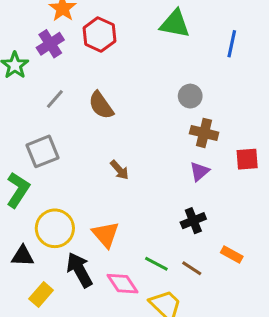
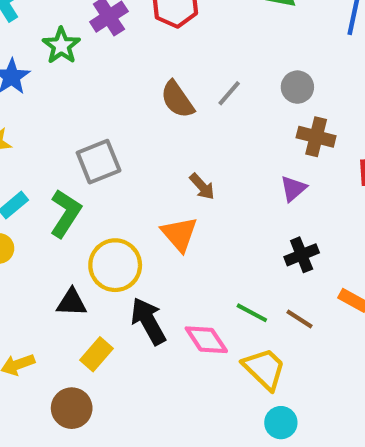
gray line: (55, 99) -> (229, 93), moved
purple triangle: (199, 171) -> (293, 189), moved
orange triangle: (106, 234) -> (179, 234), moved

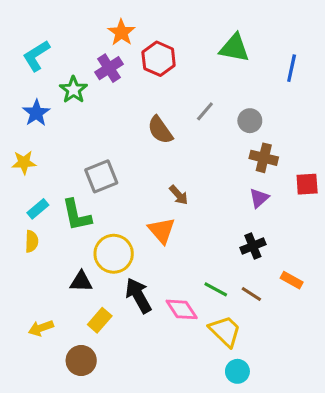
gray line: (229, 93) -> (205, 111), moved
purple triangle: (293, 189) -> (259, 198), moved
green L-shape: (65, 213) -> (77, 215), turned 135

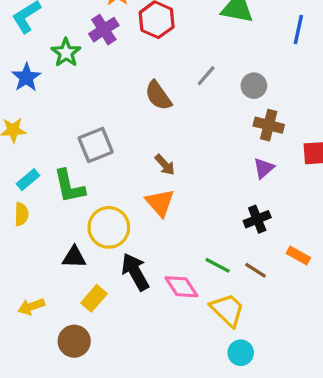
brown arrow: (179, 195) -> (165, 165), moved

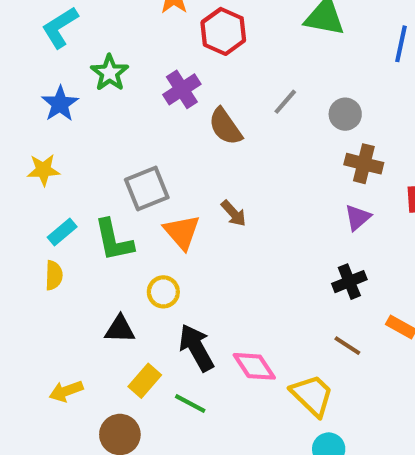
purple cross: (104, 30) -> (182, 89), moved
orange triangle: (160, 203) -> (182, 232), moved
yellow circle: (109, 227) -> (163, 292), size x0.6
green line: (218, 265) -> (190, 404), moved

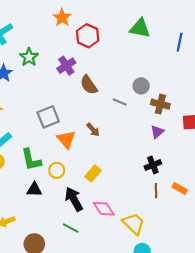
gray line: (285, 102) -> (120, 102), moved, turned 72
gray circle: (345, 114) -> (141, 86), moved
green L-shape: (114, 240) -> (31, 160), moved
brown line: (347, 346) -> (156, 191), moved, turned 56
yellow rectangle: (145, 381) -> (93, 174), moved

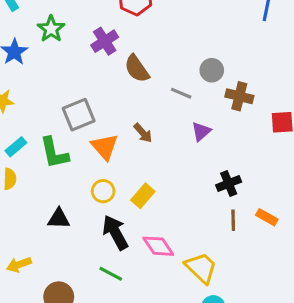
purple triangle: (157, 132) -> (201, 131), moved
green L-shape: (31, 160) -> (54, 153), moved
yellow circle: (57, 170) -> (103, 191), moved

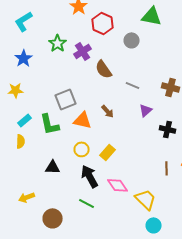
green star: (51, 29) -> (58, 43), moved
gray circle: (212, 70) -> (132, 40), moved
orange triangle: (105, 147) -> (82, 120), turned -36
black cross: (229, 183) -> (168, 129), moved, turned 35

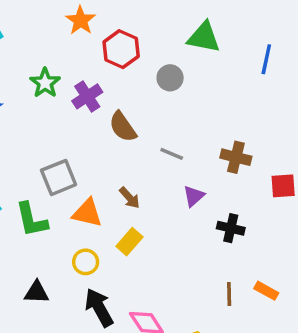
yellow rectangle: (108, 152) -> (129, 242), moved

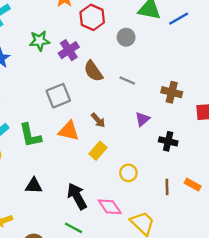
blue line: (266, 59) -> (179, 19), moved, turned 48
green star: (45, 83) -> (40, 41), turned 30
gray line: (172, 154) -> (127, 81), moved
gray square: (59, 177) -> (58, 96), moved
yellow circle: (86, 262) -> (128, 173), moved

